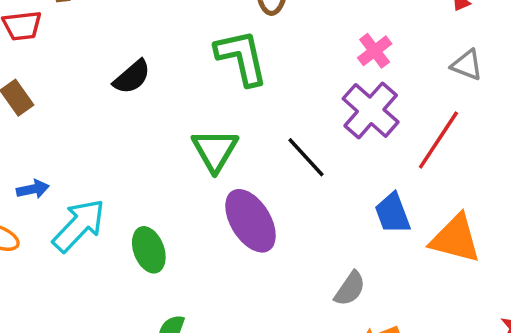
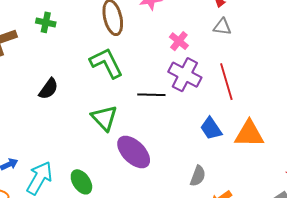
gray triangle: (467, 65) -> (222, 27), moved
red line: (438, 140) -> (226, 82), turned -36
black line: (306, 157) -> (151, 95), moved, turned -32

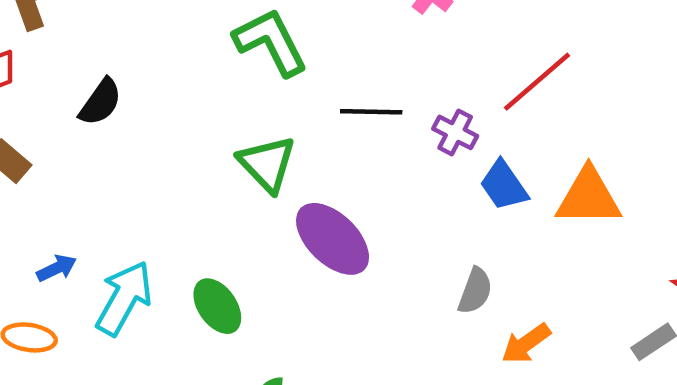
purple cross: (185, 75) -> (455, 132), moved, size x0.6
red line: (226, 82) -> (537, 82), turned 66
black semicircle: (48, 89) -> (100, 102), moved

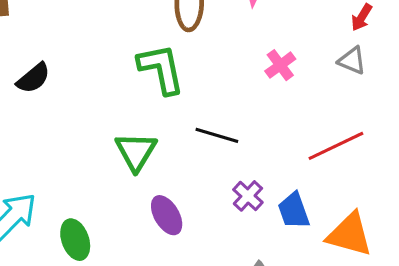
purple cross: (455, 132) -> (248, 196), moved
purple ellipse: (333, 239) -> (167, 215), size x0.7

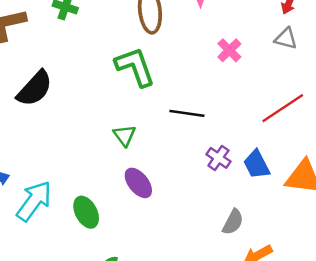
black semicircle: (33, 78) -> (35, 89), size x1.4
green triangle: (136, 152) -> (124, 135), size x0.7
purple ellipse: (167, 215) -> (138, 183), moved

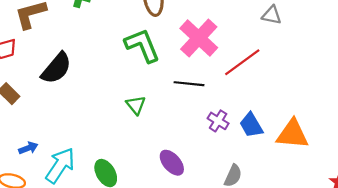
pink cross: (229, 50) -> (199, 38), moved, size x1.8
red line: (283, 108) -> (242, 62), moved
purple ellipse: (138, 183) -> (172, 163), moved

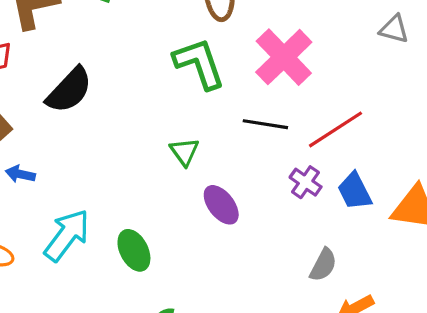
red line: (242, 62) -> (336, 129), moved
blue arrow: (28, 148) -> (20, 174), moved, turned -150
purple ellipse: (172, 163) -> (221, 205), moved

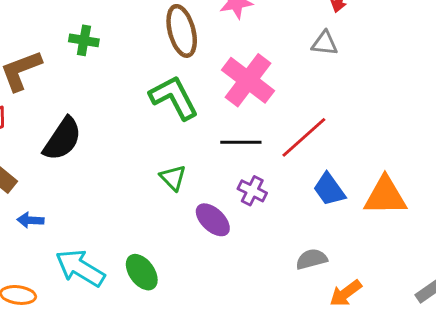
gray triangle: (394, 29) -> (325, 43), moved
purple cross: (306, 182) -> (252, 191), moved
cyan arrow: (67, 235) -> (80, 268), turned -87
gray semicircle: (323, 265) -> (312, 259), turned -124

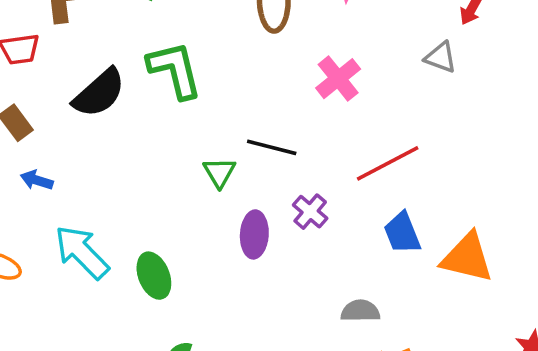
pink cross: (248, 80) -> (338, 79), size x0.7
green L-shape: (174, 98) -> (175, 70), moved
black line: (241, 142) -> (272, 147), moved
purple ellipse: (213, 220) -> (254, 234), turned 36

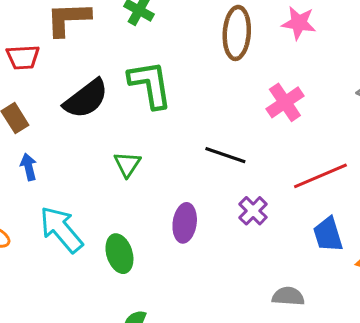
green triangle: (219, 172) -> (127, 164), moved
blue arrow: (37, 180) -> (29, 167), turned 55
purple ellipse: (254, 234) -> (185, 223), moved

